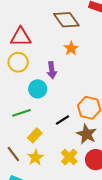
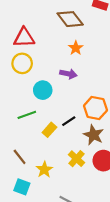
purple arrow: (52, 70) -> (68, 74), moved, turned -70
yellow rectangle: (35, 135) -> (49, 130), moved
yellow star: (35, 158) -> (44, 170), moved

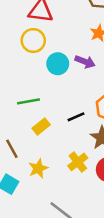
cyan circle: (43, 90) -> (58, 64), moved
yellow rectangle: (49, 130) -> (41, 127), moved

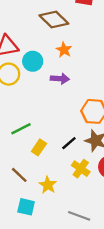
cyan circle: (58, 64) -> (33, 61), moved
black line: (76, 117) -> (69, 143), moved

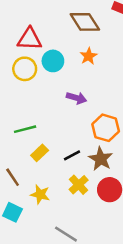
purple arrow: (60, 79) -> (76, 98), moved
yellow star: (48, 185) -> (40, 194), turned -30

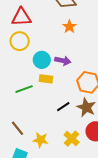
cyan circle: (53, 61) -> (42, 60), moved
yellow rectangle: (40, 153) -> (46, 79), moved, turned 56
yellow cross: (79, 185) -> (72, 139), moved

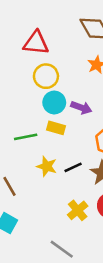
yellow circle: (20, 41) -> (46, 76), moved
yellow star: (41, 140) -> (47, 166), moved

